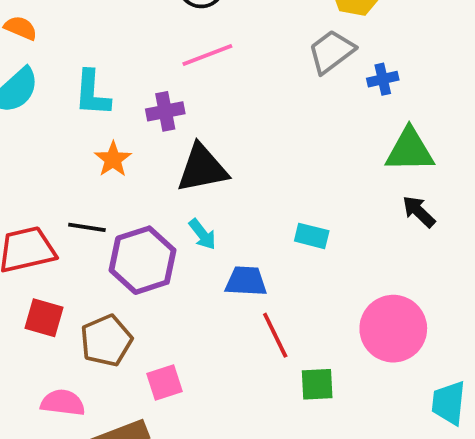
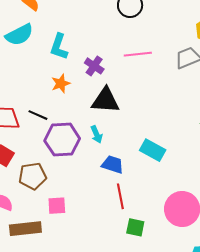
pink line: (207, 55) -> (138, 54), moved
purple cross: (165, 111) -> (94, 66), turned 30
cyan rectangle: (312, 236) -> (153, 150), size x1.4

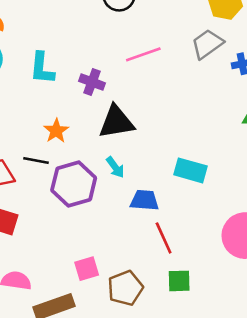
orange star: (61, 84) -> (56, 131), moved
brown pentagon: (33, 176) -> (125, 288), moved
green square: (135, 227) -> (179, 281), moved

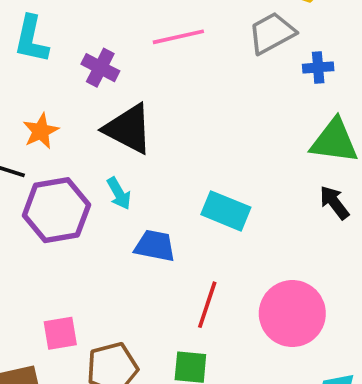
black triangle: (116, 122) -> (128, 129), turned 30
red line: (164, 238) -> (207, 305), moved, turned 36

